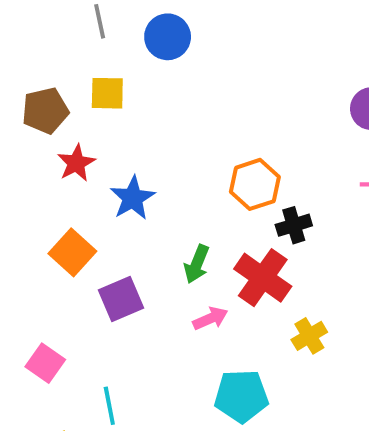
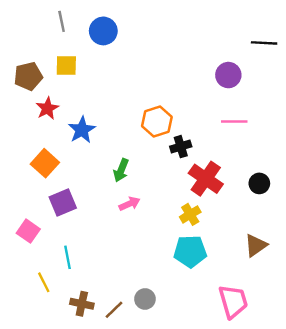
red cross: (263, 278) -> (206, 179), moved
purple square: (121, 299) -> (63, 202), moved
cyan pentagon: (241, 396) -> (190, 251), moved

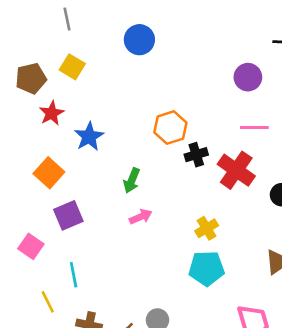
blue circle: (103, 31) -> (139, 40), moved
yellow square: (66, 66) -> (72, 67), turned 30
red cross: (206, 179) -> (236, 170), moved

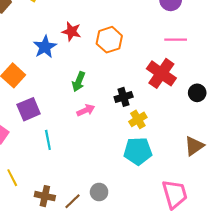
red star: (52, 113) -> (71, 32), moved, turned -30
black cross: (196, 155) -> (124, 97), moved
cyan line: (74, 275) -> (48, 140), moved

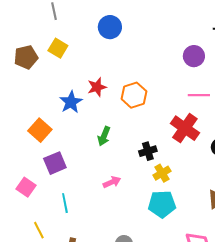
red star: (71, 32) -> (97, 87), turned -30
pink arrow: (86, 110) -> (112, 182), moved
cyan line: (48, 140) -> (65, 203), moved

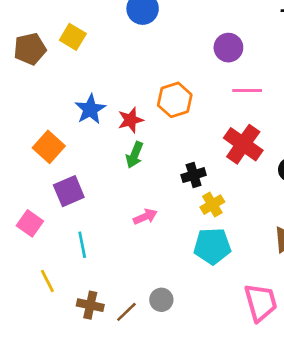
purple circle: (194, 56) -> (228, 48), moved
red star: (97, 87) -> (131, 120), moved
pink line: (199, 95) -> (247, 91), moved

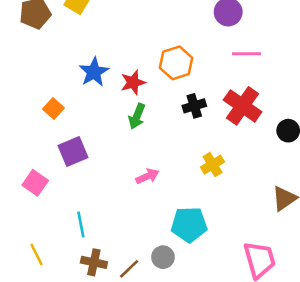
orange square: (49, 147) -> (53, 108), size x0.7
black cross: (194, 175) -> (194, 106), moved
cyan line: (82, 245) -> (81, 225), moved
cyan pentagon: (212, 246) -> (189, 225), moved
yellow line: (47, 281) -> (37, 255), moved

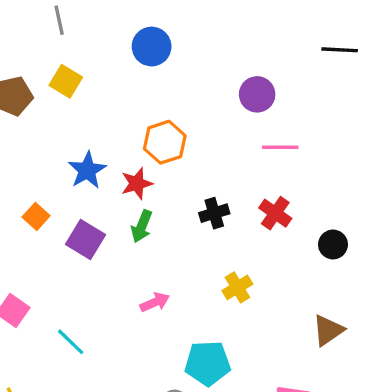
orange hexagon: (176, 63) -> (165, 142), moved
red cross: (243, 106) -> (275, 213), size x0.7
purple square: (73, 152) -> (86, 240), moved, turned -36
cyan line: (81, 225) -> (71, 342), moved, turned -35

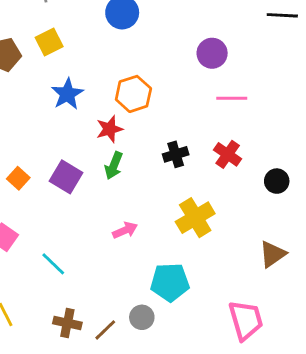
yellow square: (66, 81) -> (49, 42), turned 32
blue star: (87, 170) -> (67, 94), moved
orange square: (36, 216) -> (18, 178), moved
yellow cross: (237, 287) -> (195, 218), size x1.5

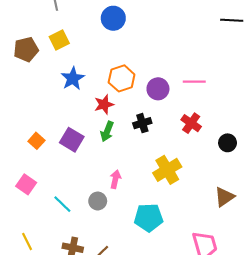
purple circle: (212, 53) -> (158, 89), moved
black cross: (176, 154) -> (142, 123), moved
pink arrow: (125, 230) -> (115, 179), turned -54
gray circle: (142, 317) -> (98, 201), moved

